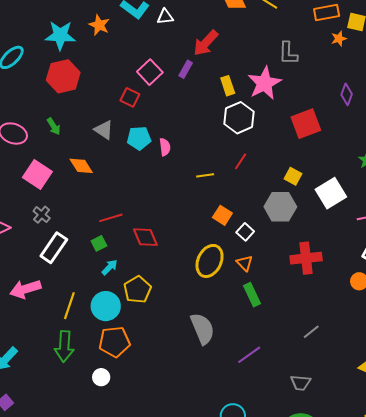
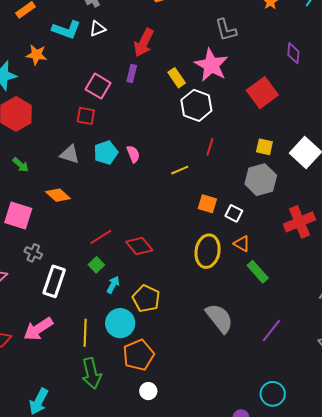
white circle: (101, 377) -> (148, 391), moved

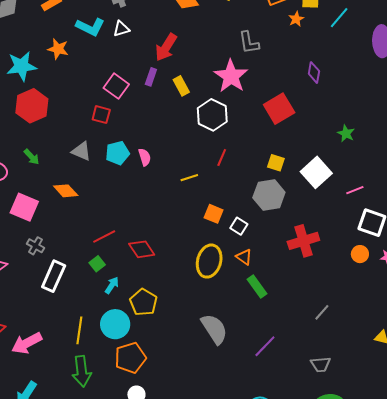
yellow rectangle: (177, 78) -> (181, 86), moved
pink arrow: (38, 329) -> (27, 343), moved

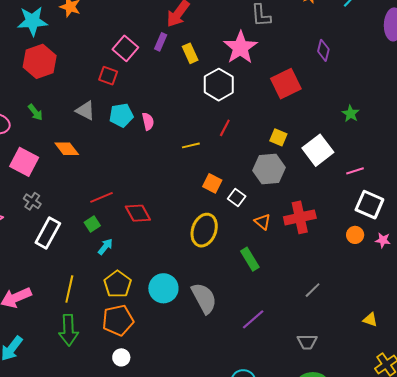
orange triangle: (244, 257) -> (263, 222), moved
yellow pentagon: (143, 302) -> (118, 284), moved
cyan circle: (115, 324) -> (163, 288), moved

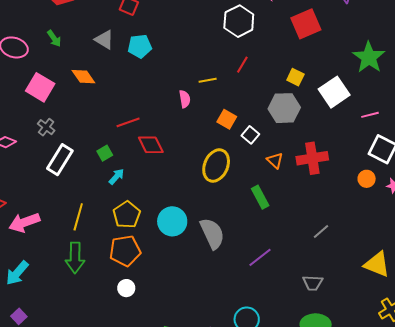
green star: (351, 114) -> (369, 57), size x1.8
pink semicircle: (148, 121) -> (185, 99), moved
red line: (102, 197) -> (128, 122), moved
yellow triangle: (370, 320) -> (377, 264), size x1.8

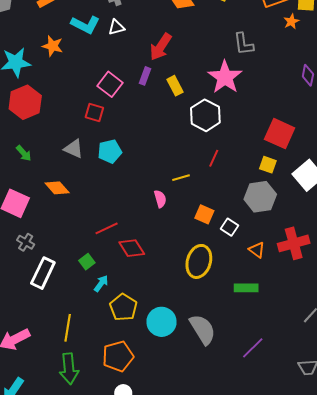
red square: (306, 24) -> (280, 134), moved, turned -36
green rectangle: (260, 197) -> (246, 288), turned -55
yellow pentagon: (127, 215) -> (123, 307), moved

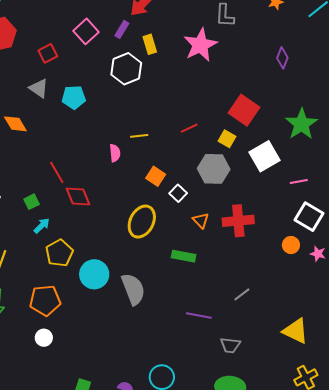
red square: (94, 113) -> (48, 53), moved, turned 36
white hexagon: (205, 115) -> (126, 69), moved
red line: (214, 158) -> (189, 128), moved, turned 30
red line: (107, 228) -> (57, 173), turned 75
purple line: (253, 348) -> (199, 315), moved, turned 45

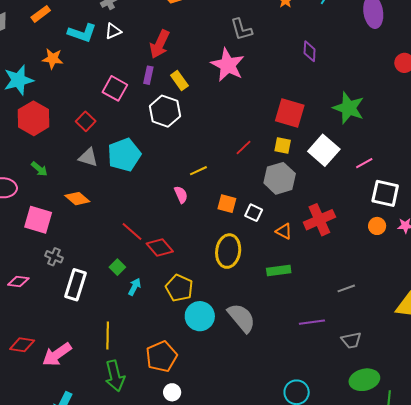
cyan pentagon: (74, 97) -> (124, 155), size x1.4
yellow pentagon: (59, 253) -> (179, 288), moved
gray line: (242, 294) -> (346, 288), turned 36

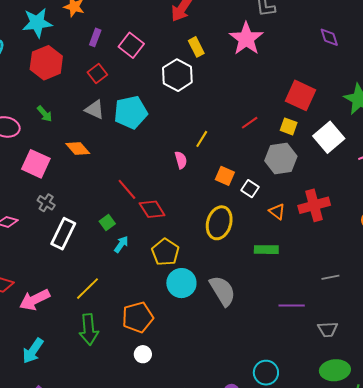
purple diamond: (310, 51) -> (329, 37), turned -30
purple rectangle: (148, 75) -> (95, 37), moved
yellow line: (198, 171) -> (202, 139), turned -42
yellow line: (108, 335) -> (88, 289), turned 36

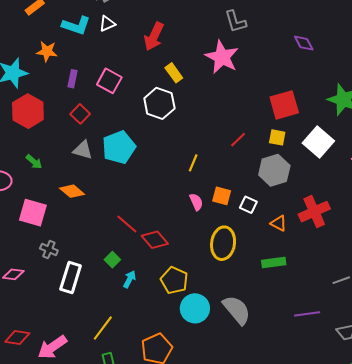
red square: (301, 95) -> (284, 105), turned -32
pink semicircle: (181, 160) -> (196, 202), moved

